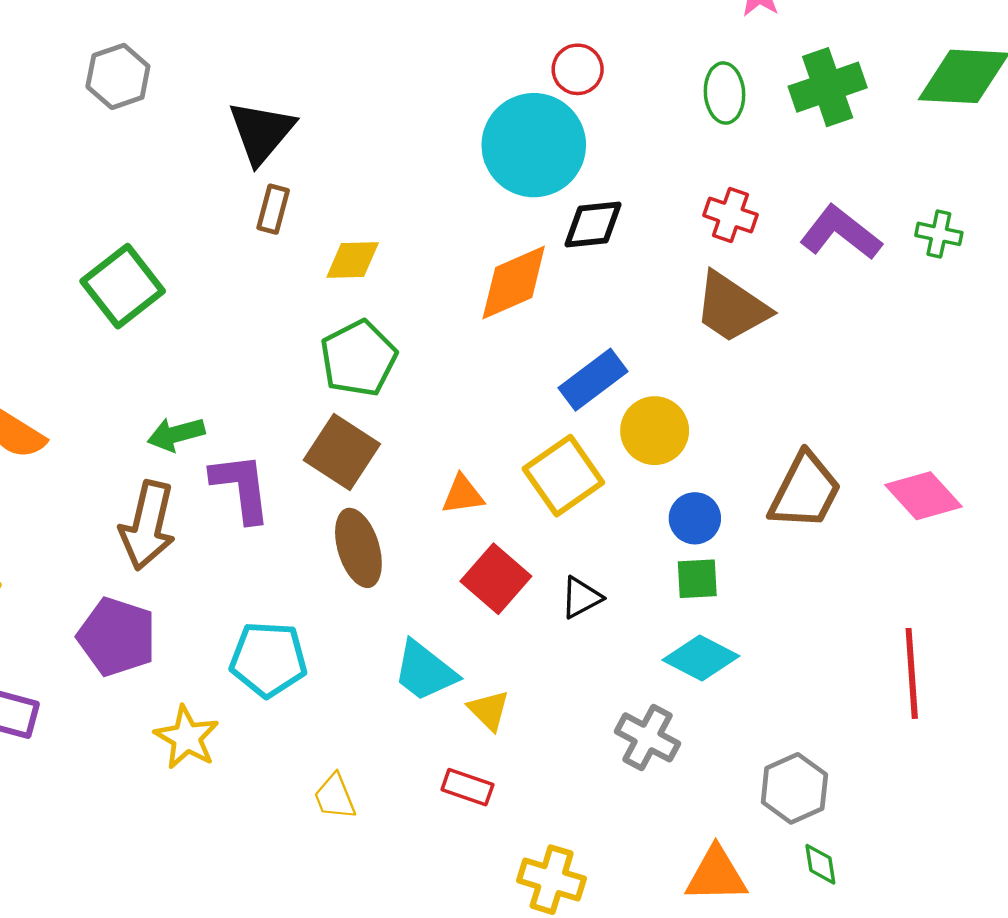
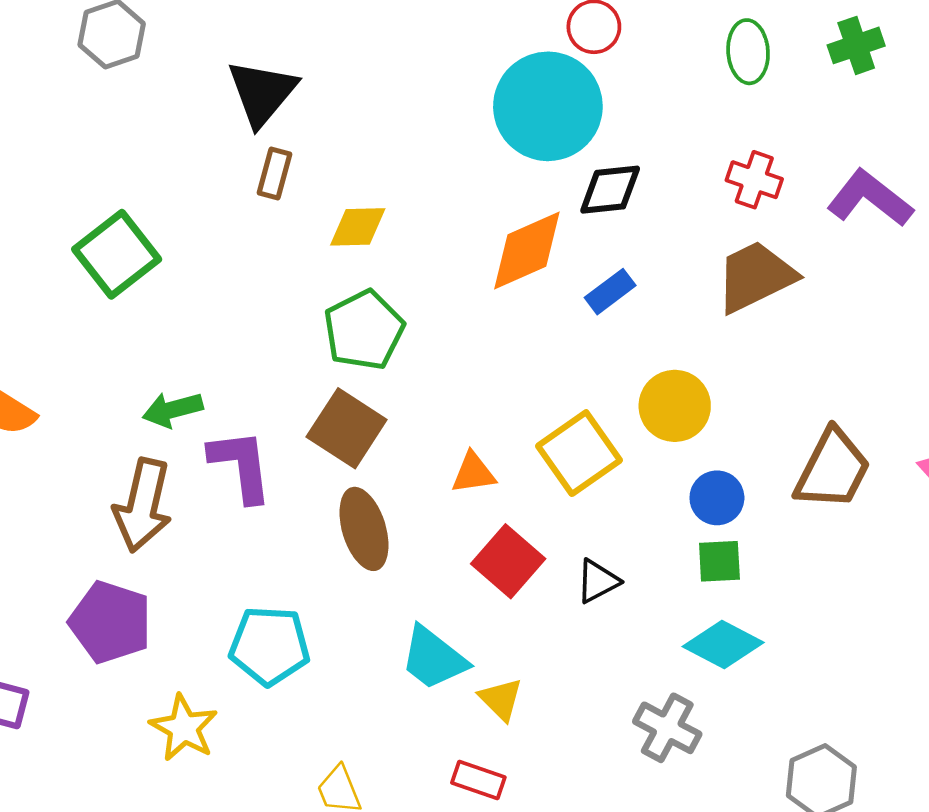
green cross: (828, 87) -> (856, 45), size x0.7
brown trapezoid: (732, 307) -> (755, 277), turned 120
blue rectangle: (593, 380) -> (610, 292), moved, size x0.7

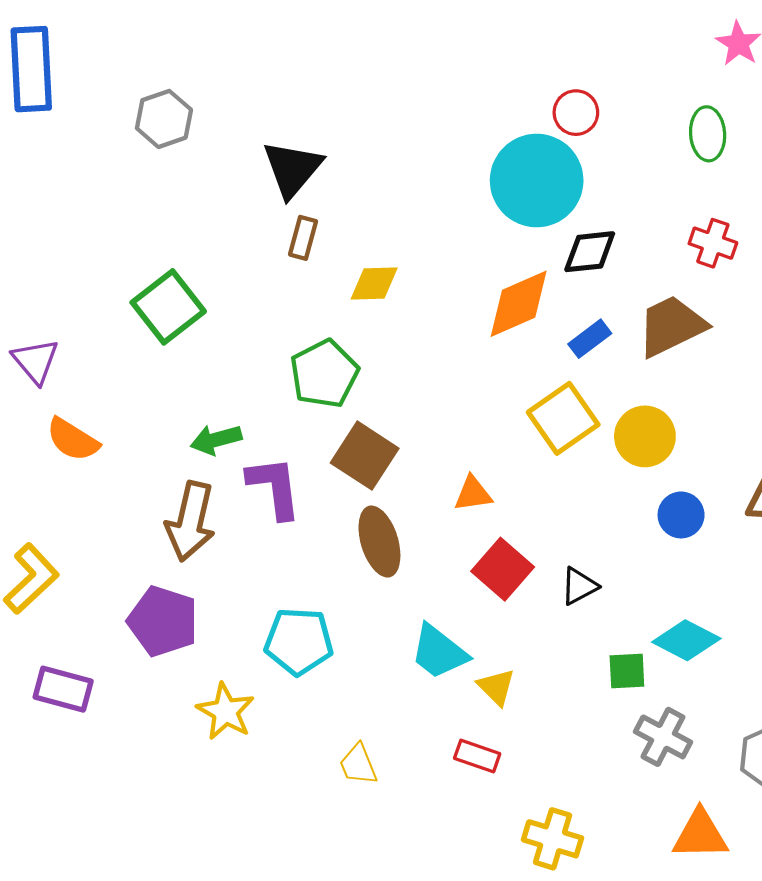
brown trapezoid: (755, 277) -> (671, 326), moved
green pentagon: (364, 330) -> (324, 374), moved
yellow square: (579, 453) -> (563, 418), moved
green square: (719, 561) -> (627, 671), moved
gray cross: (667, 728) -> (663, 737), moved

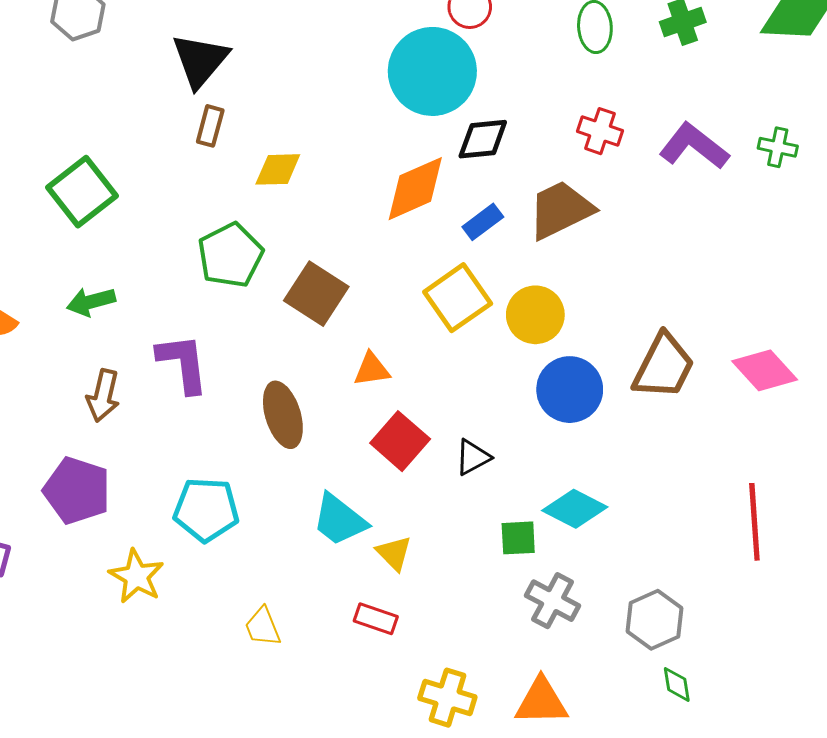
green arrow: (216, 440) -> (91, 302), moved
brown square: (365, 456) -> (316, 294), moved
blue circle: (681, 515) -> (570, 390), size x1.5
brown arrow: (190, 521) -> (103, 396), size x0.7
orange triangle: (700, 835) -> (541, 702), moved

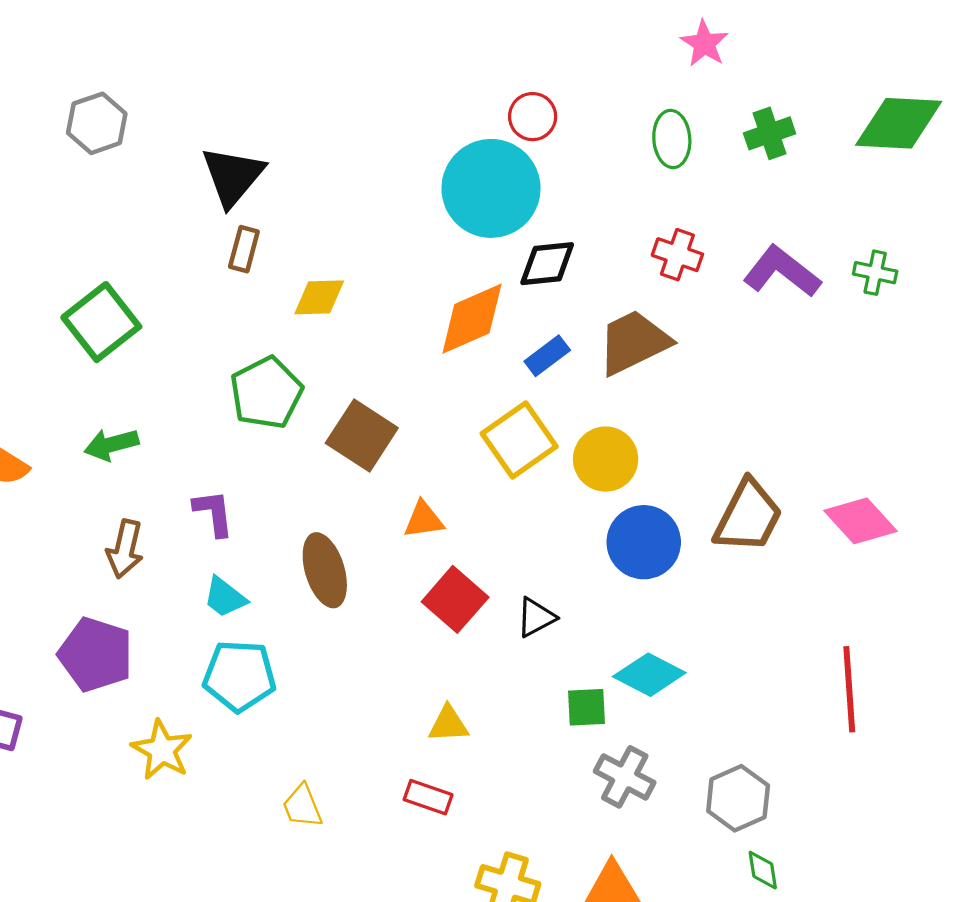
purple L-shape: (183, 363) -> (214, 513), size x0.7
cyan trapezoid: (339, 520) -> (225, 597), moved, size x0.7
yellow triangle: (394, 553) -> (448, 724), turned -48

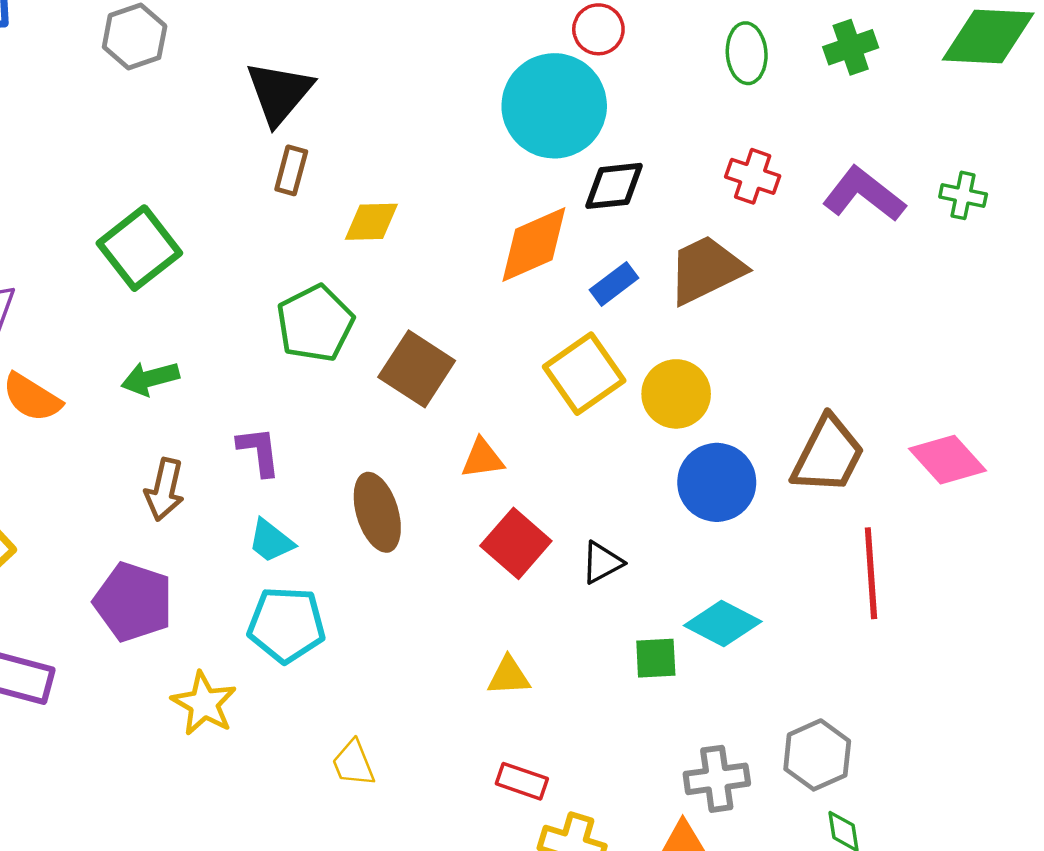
red line: (849, 689) -> (871, 573), moved
gray cross: (625, 777) -> (717, 779), moved, turned -36
red rectangle: (428, 797) -> (522, 781), moved

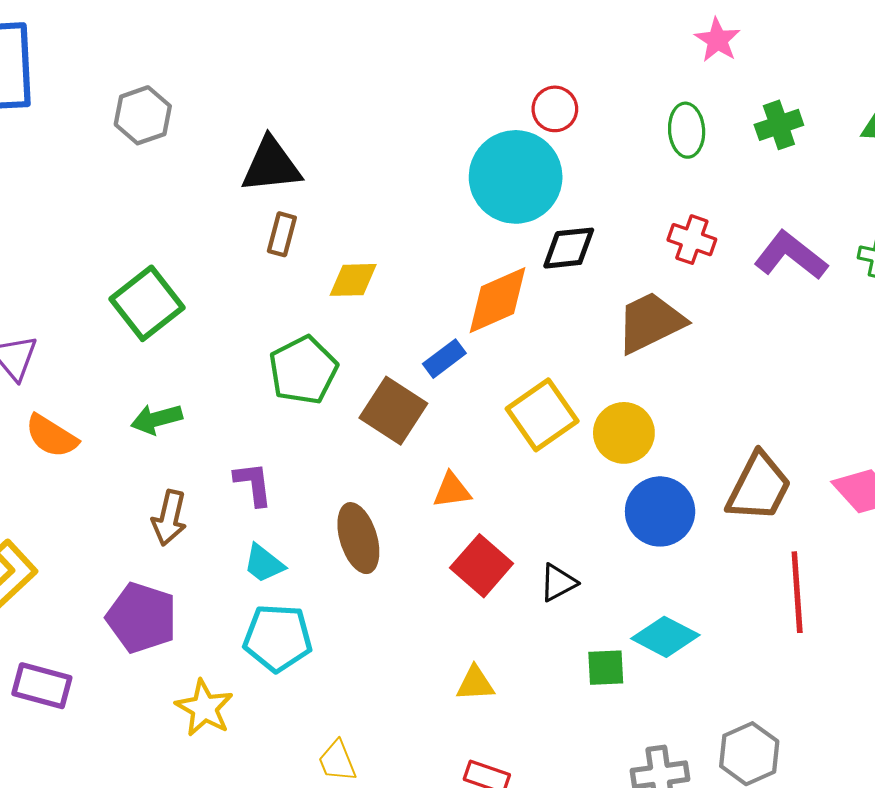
black triangle: (279, 93) -> (271, 165), turned 44
blue rectangle: (614, 284) -> (444, 359), moved

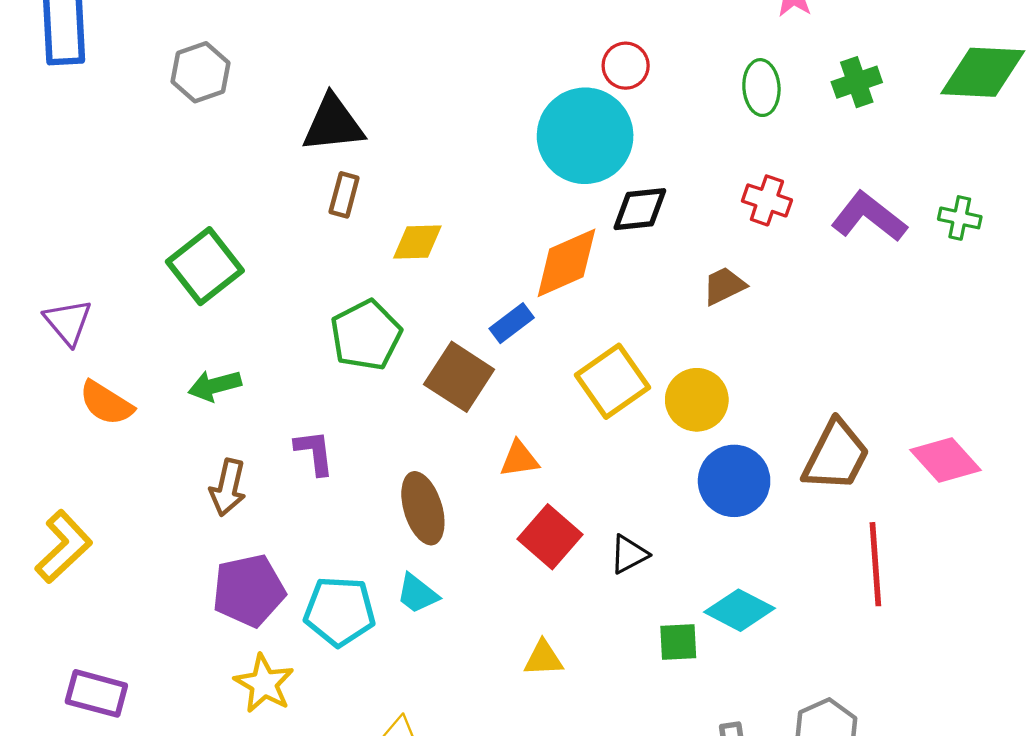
brown trapezoid: (650, 322) -> (724, 286), size x0.6
cyan trapezoid: (264, 564) -> (417, 594), moved
purple pentagon: (142, 618) -> (249, 590), moved, turned -30
purple rectangle: (42, 686) -> (96, 693), moved

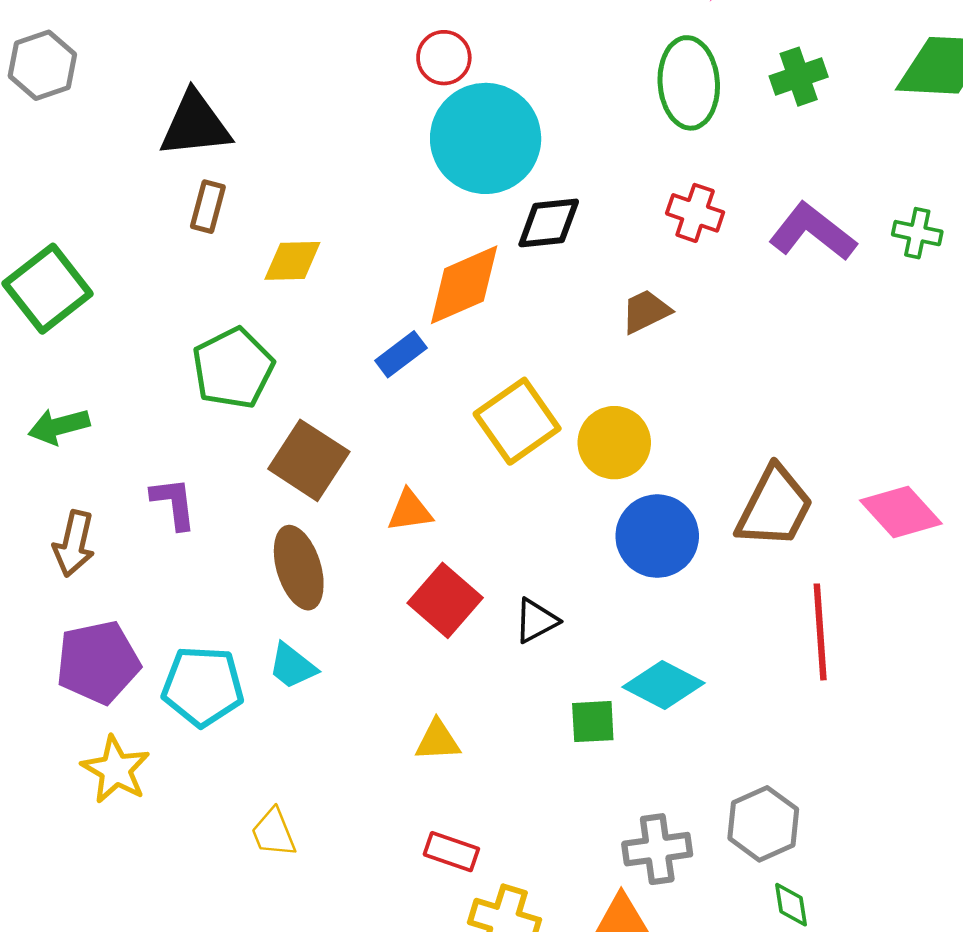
red circle: (626, 66) -> (444, 58), moved
green ellipse: (761, 88) -> (689, 83), size x1.4
brown square: (459, 377) -> (309, 460), moved

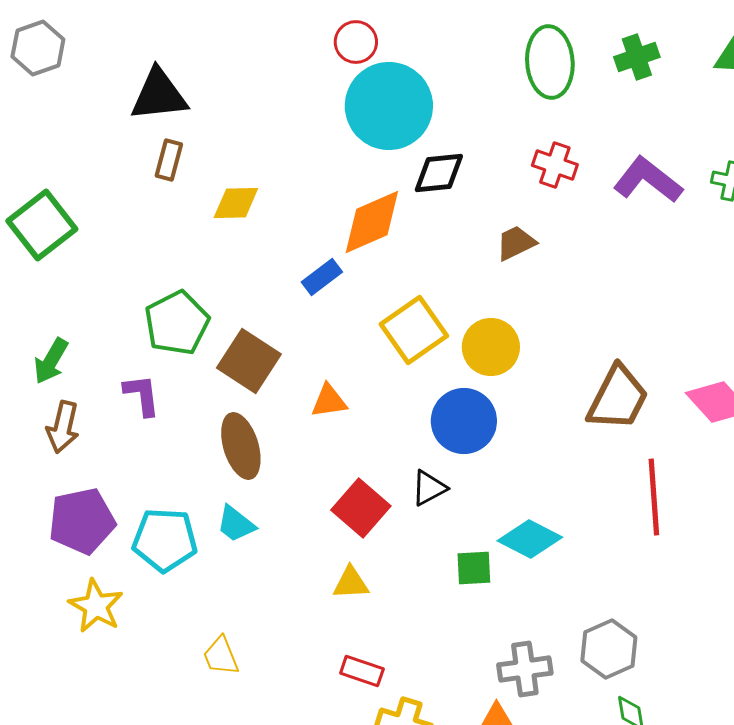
green pentagon: (233, 368) -> (177, 323), moved
green arrow: (59, 426) -> (51, 361), moved, turned -45
blue circle: (657, 536) -> (464, 421), moved
red square: (445, 600) -> (361, 508), moved

